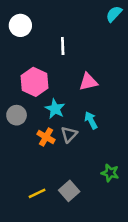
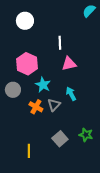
white circle: (20, 25) -> (25, 21), moved
white line: (63, 46) -> (60, 43), moved
gray square: (69, 191) -> (60, 139), moved
yellow line: (37, 193) -> (29, 151), turned -64

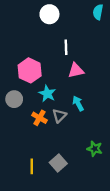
cyan semicircle: (89, 11) -> (98, 12), turned -32
white circle: (25, 21) -> (49, 14), moved
gray square: (60, 139) -> (58, 163), moved

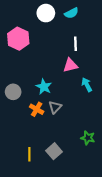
cyan semicircle: (98, 12) -> (71, 13), moved, turned -128
white line: (66, 47) -> (76, 44), moved
pink hexagon: (30, 70) -> (18, 39), moved
cyan arrow: (78, 104) -> (87, 85), moved

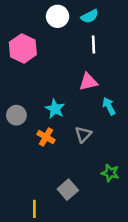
white line: (76, 44) -> (93, 45), moved
gray triangle: (55, 107) -> (83, 134), moved
yellow line: (29, 154) -> (34, 209), moved

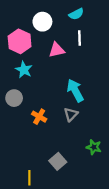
white circle: (58, 16) -> (42, 22), moved
pink triangle: (88, 82) -> (57, 50), moved
cyan arrow: (109, 106) -> (75, 90), moved, size x1.5
cyan star: (55, 109) -> (24, 70), moved

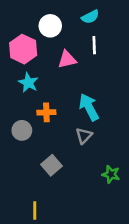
gray circle: (14, 98) -> (22, 130), moved
orange cross: (39, 117) -> (46, 112), moved, turned -32
gray square: (58, 161) -> (52, 165), moved

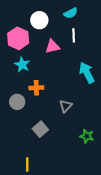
cyan arrow: (89, 107) -> (87, 73), moved

